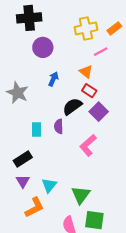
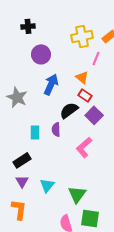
black cross: (29, 18) -> (28, 26), size x0.6
pink line: (101, 52) -> (96, 58), turned -40
blue arrow: (53, 79) -> (51, 84), size x1.5
orange L-shape: (34, 207) -> (19, 209), moved, turned -55

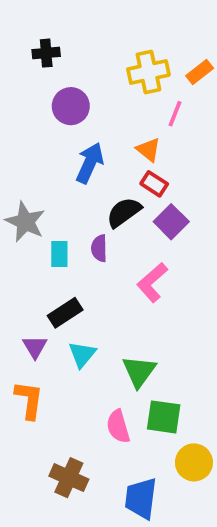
gray star: (17, 97) -> (25, 222), moved
black rectangle: (22, 160) -> (65, 313), moved

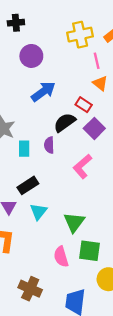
pink line: (175, 114) -> (97, 61), turned -35
orange triangle: (148, 150) -> (100, 83), moved
blue arrow: (90, 163) -> (43, 92), turned 30

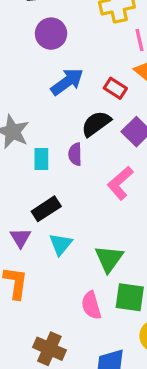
red rectangle: (84, 105) -> (115, 88), moved

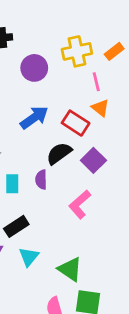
purple circle: (51, 34) -> (34, 68), moved
red rectangle: (115, 88) -> (76, 123), size x1.4
green triangle: (109, 259) -> (70, 269), turned -32

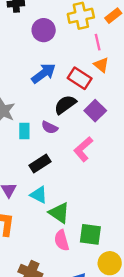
purple semicircle: (41, 180) -> (50, 127), turned -63
black rectangle: (16, 226) -> (40, 163), moved
cyan triangle: (29, 257) -> (39, 195), turned -42
green triangle: (70, 269) -> (59, 213), moved

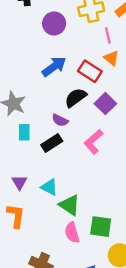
cyan rectangle: (24, 131) -> (24, 132), moved
black rectangle: (40, 163) -> (52, 143), moved

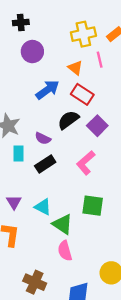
purple circle: (54, 23) -> (32, 52), moved
orange triangle: (111, 58) -> (75, 68), moved
purple semicircle: (60, 120) -> (43, 138), moved
green square: (101, 227) -> (93, 206), moved

